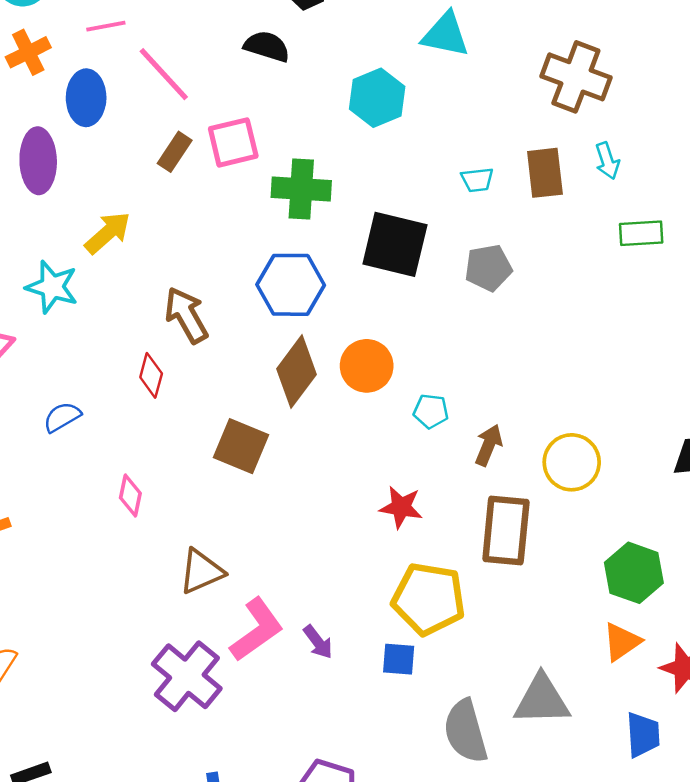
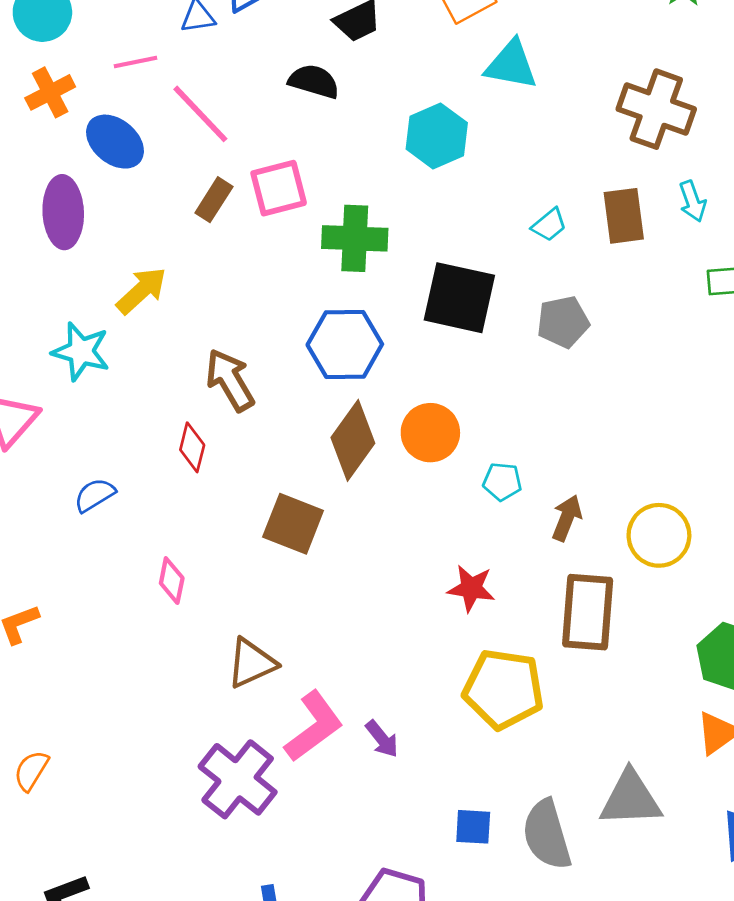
blue ellipse: (86, 98) -> (115, 142), turned -50
cyan trapezoid: (477, 180) -> (549, 225), turned -32
blue square: (399, 659) -> (473, 827), moved

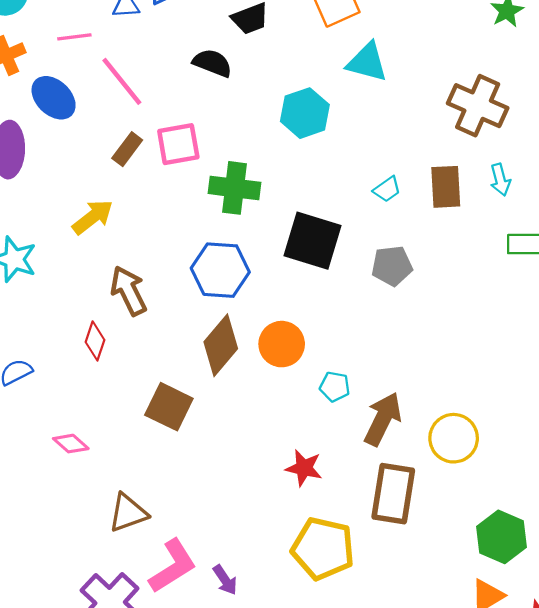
yellow arrow: (141, 291) -> (93, 217), moved
brown arrow: (567, 518) -> (383, 419), size x1.5
pink diamond: (172, 581) -> (71, 444), turned -64

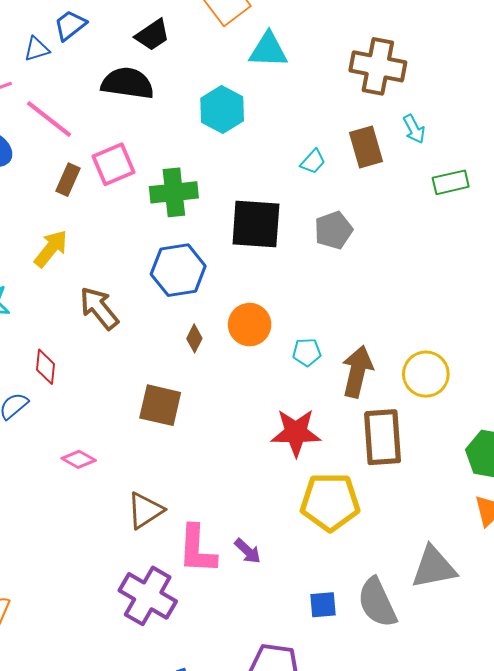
black semicircle: (212, 63) -> (127, 83), size x1.4
red diamond: (95, 341) -> (46, 367), moved
brown diamond: (221, 345) -> (194, 338), size x0.5
red star: (304, 468) -> (296, 433), size x1.4
pink L-shape: (173, 566) -> (197, 549), turned 138

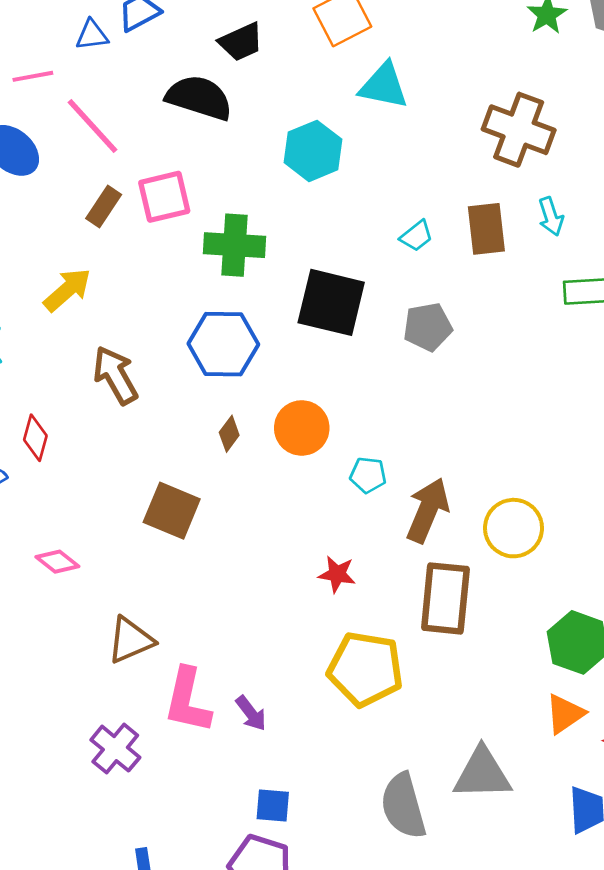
red star: (296, 433) -> (337, 574), size x0.6
purple cross: (148, 596) -> (115, 749), size x0.7
blue square: (323, 605) -> (273, 805), moved

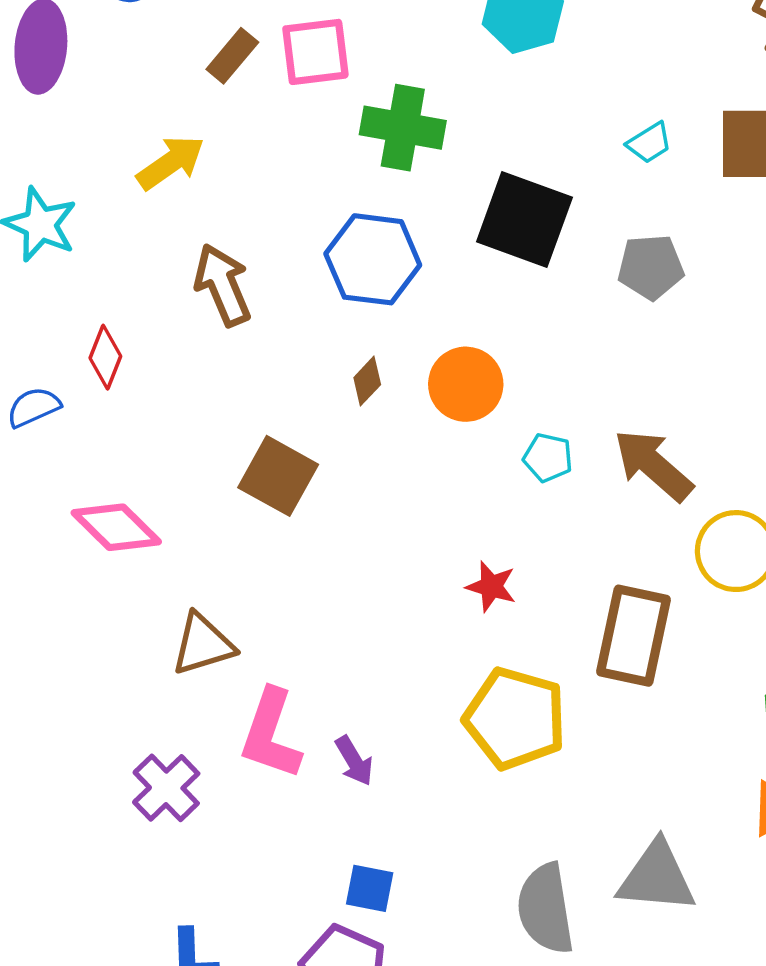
brown arrow: (428, 510) -> (653, 465), moved, turned -78
pink diamond: (57, 562) -> (116, 527), size x1.5

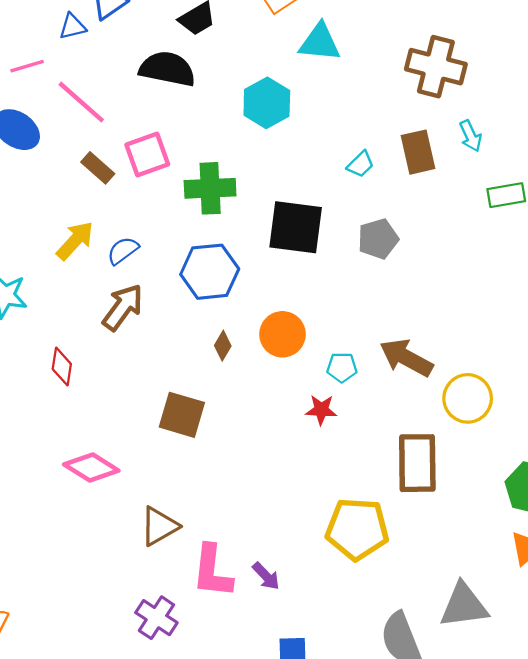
brown rectangle: (232, 56) -> (98, 168), turned -76
brown arrow: (223, 285) -> (123, 307), turned 72
blue semicircle: (34, 407) -> (123, 251), moved
red star: (491, 586) -> (321, 410), moved

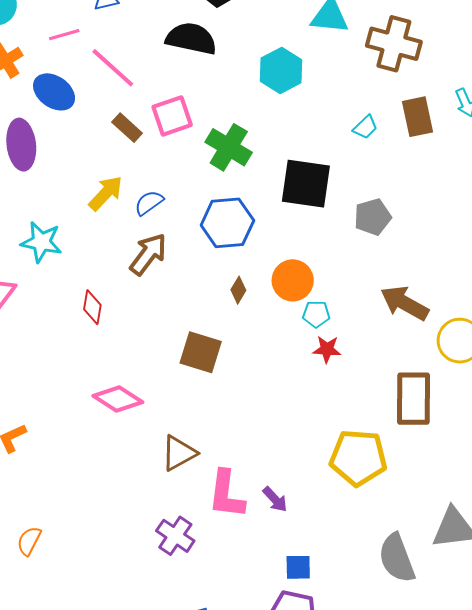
brown cross: (436, 67) -> (394, 44), moved
green cross: (210, 188) -> (229, 147), turned 33
gray pentagon: (378, 239) -> (373, 217), moved
cyan pentagon: (342, 367) -> (316, 314), moved

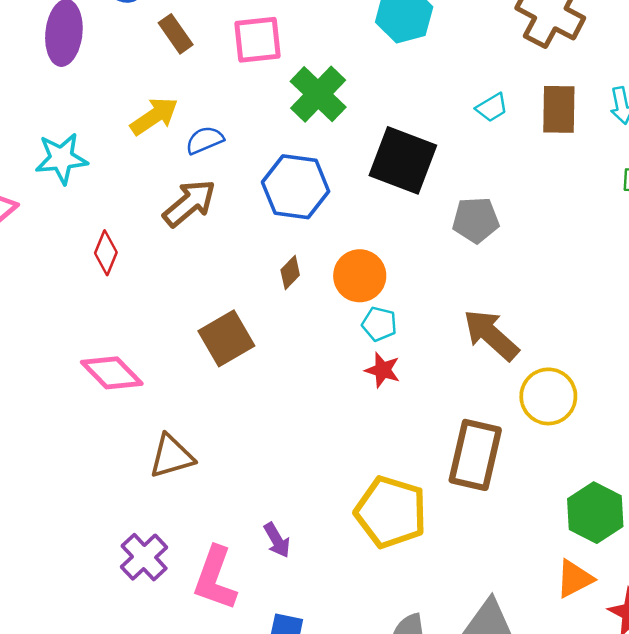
brown rectangle: (127, 128) -> (176, 34), moved
cyan star: (41, 242) -> (61, 158), turned -30
brown square: (201, 352) -> (226, 338), turned 30
pink L-shape: (226, 494) -> (215, 578), moved

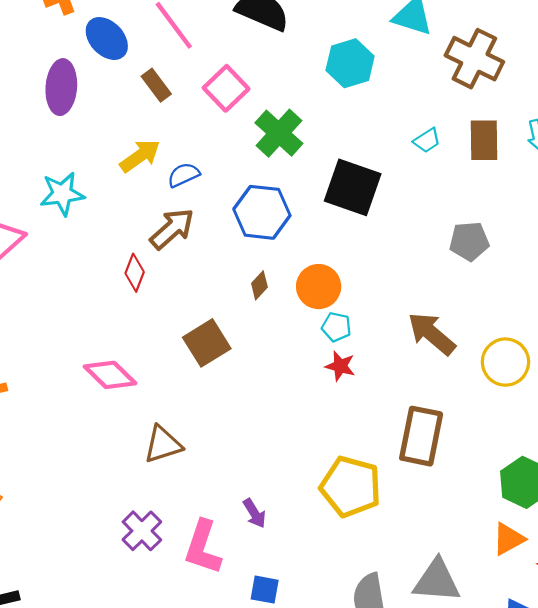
pink square: (257, 40) -> (226, 88), turned -36
gray pentagon: (476, 220) -> (469, 241), moved
red diamond: (106, 253) -> (135, 273), moved
yellow circle: (548, 396) -> (505, 362), moved

